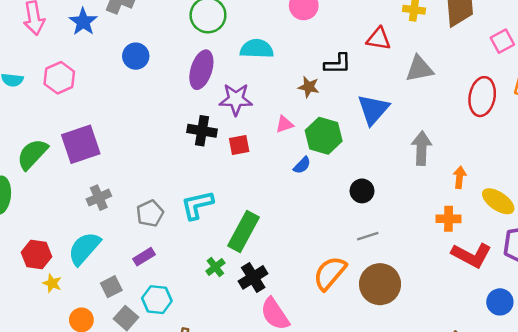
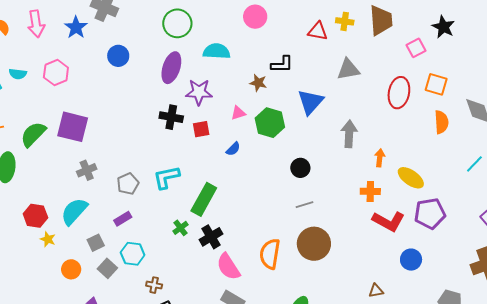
red triangle: (379, 39) -> (318, 31), moved
purple square: (81, 144) -> (73, 127), turned 32
blue semicircle: (302, 165) -> (233, 149), moved
orange semicircle: (330, 273) -> (270, 254), moved, turned -32

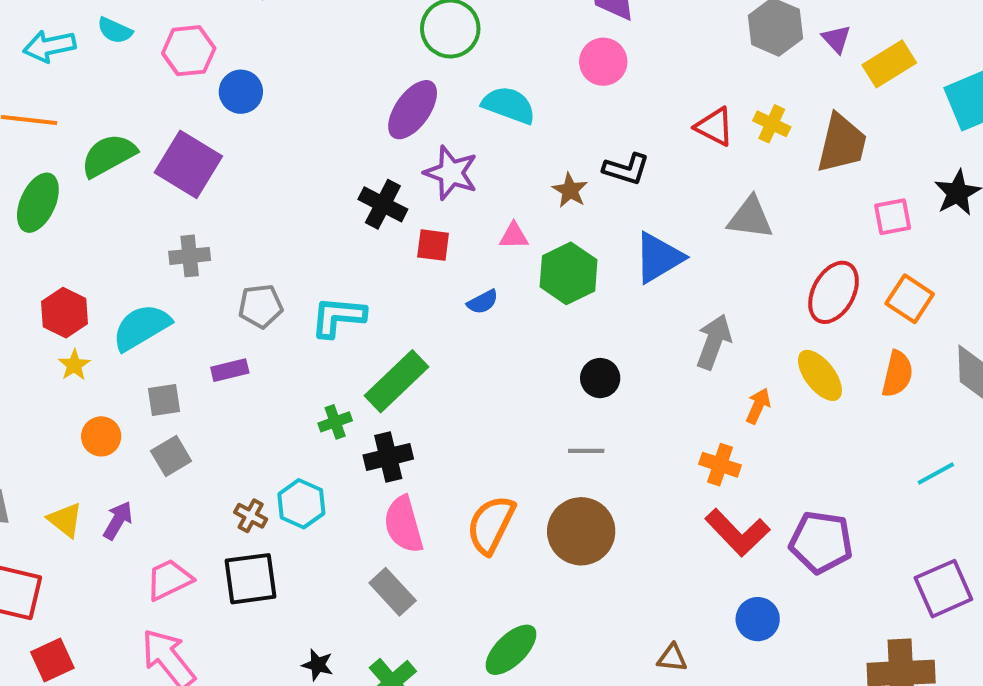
blue circle: (118, 56) -> (241, 92), moved
yellow ellipse: (411, 178) -> (820, 375), moved
cyan hexagon: (133, 254) -> (301, 504), moved

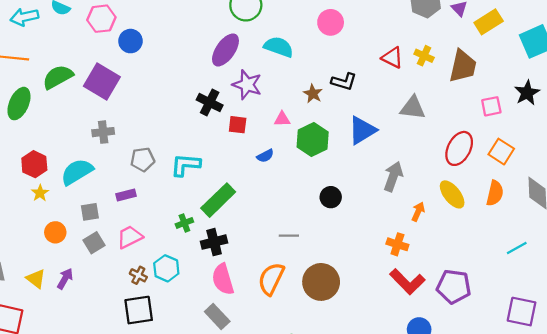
gray line: (586, 451) -> (289, 236), moved
pink trapezoid: (169, 580) -> (130, 237), moved
purple square: (943, 589) -> (522, 312), turned 36

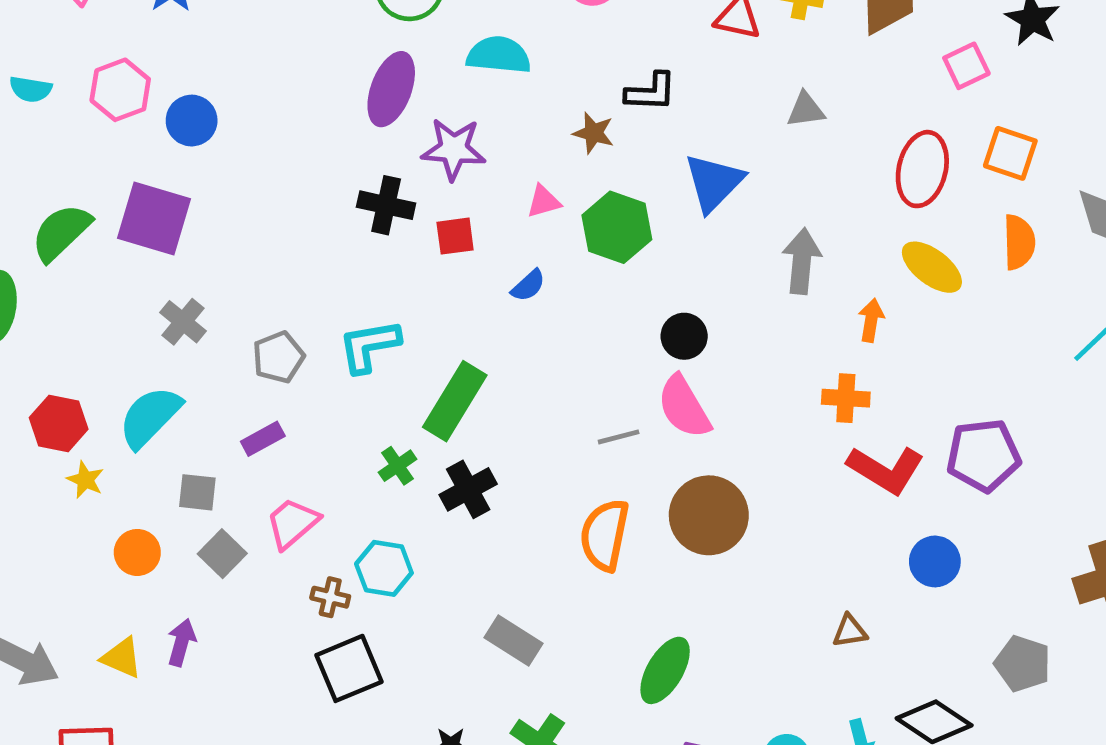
gray triangle: (413, 108) -> (806, 110), size x0.7
gray cross: (103, 132) -> (183, 322), turned -30
gray square: (90, 212) -> (197, 492), turned 30
pink semicircle: (223, 279) -> (684, 407), moved

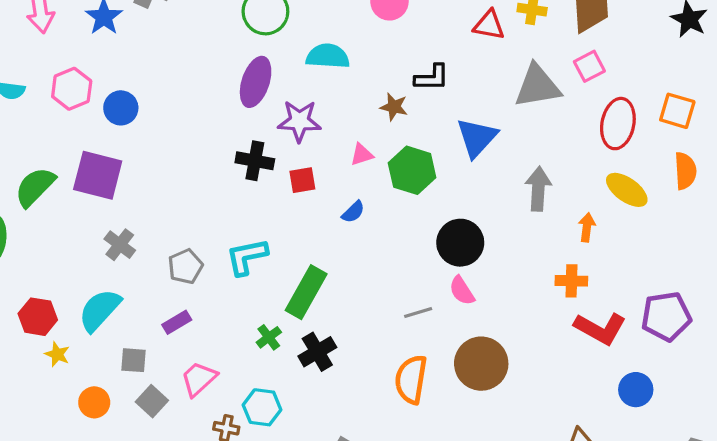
pink square: (966, 66) -> (589, 66), moved
gray triangle: (806, 110) -> (537, 86), size x1.8
black circle: (684, 336) -> (460, 243), size x1.5
pink semicircle: (684, 407) -> (462, 291), size x0.7

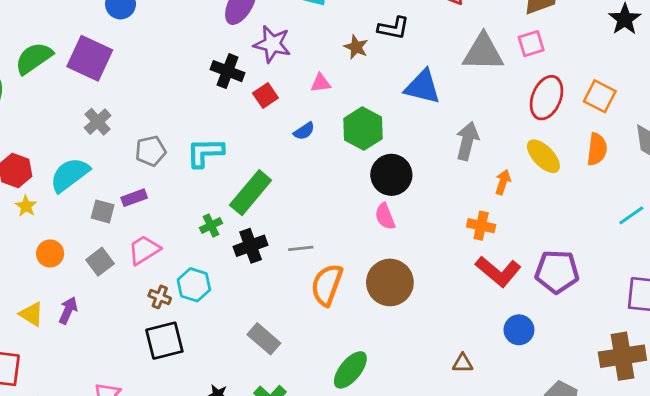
blue triangle: (477, 138) -> (423, 87), turned 51
green hexagon: (412, 170) -> (363, 129), moved
red square: (302, 180) -> (265, 95), turned -35
gray line: (418, 313) -> (301, 248), moved
gray square: (134, 360) -> (103, 211), moved

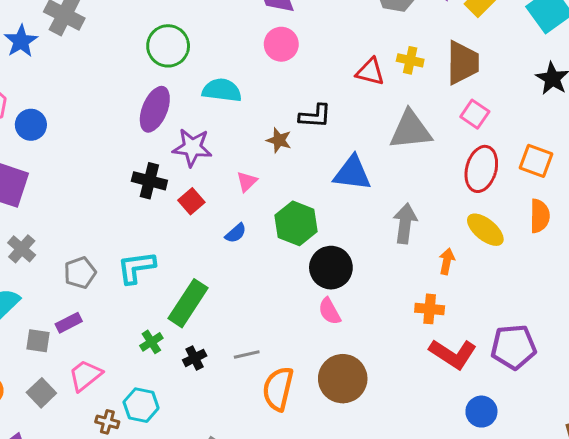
pink square: (531, 44) -> (475, 114), moved, turned -32
pink triangle: (321, 83) -> (247, 182), turned -30
black cross: (251, 246) -> (195, 358), size x0.7

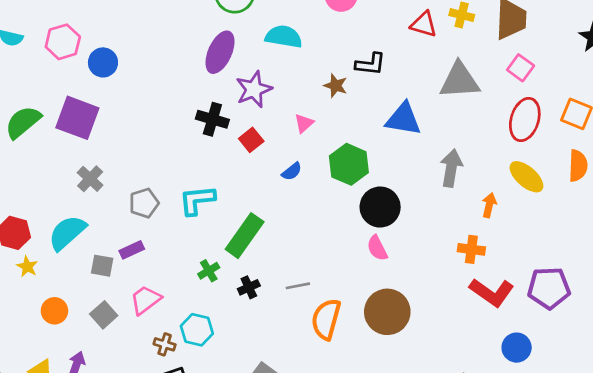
purple star: (192, 147) -> (254, 89), turned -30

